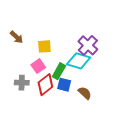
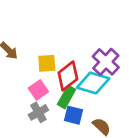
gray cross: (22, 83) -> (38, 112), moved, turned -32
red diamond: (45, 85) -> (68, 76), moved

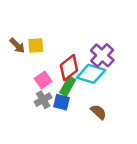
yellow square: (47, 63) -> (36, 46), moved
blue square: (74, 115) -> (62, 102), moved

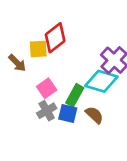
brown arrow: (17, 46) -> (17, 63), moved
red diamond: (69, 68) -> (55, 38), moved
brown semicircle: (98, 112) -> (94, 115), moved

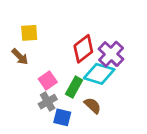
red diamond: (55, 38) -> (83, 49), moved
yellow square: (38, 49) -> (29, 33), moved
blue square: (68, 114) -> (62, 117), moved

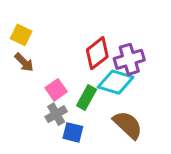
yellow square: (29, 33) -> (21, 35), moved, turned 30
purple cross: (111, 54) -> (129, 59), turned 30
brown semicircle: (93, 106) -> (128, 125), moved, size x1.5

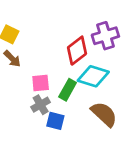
purple cross: (129, 59) -> (105, 36), moved
pink square: (56, 90) -> (41, 83), turned 30

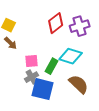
red diamond: (77, 51) -> (56, 23), moved
blue square: (55, 121) -> (43, 89), size x1.6

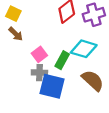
pink square: (32, 61) -> (39, 54), turned -32
gray cross: (32, 77) -> (39, 73), turned 32

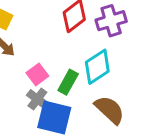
cyan diamond: (84, 49) -> (97, 67), turned -50
gray cross: (39, 73) -> (37, 99), turned 35

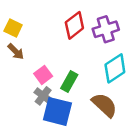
cyan diamond: (97, 67) -> (115, 68), moved

